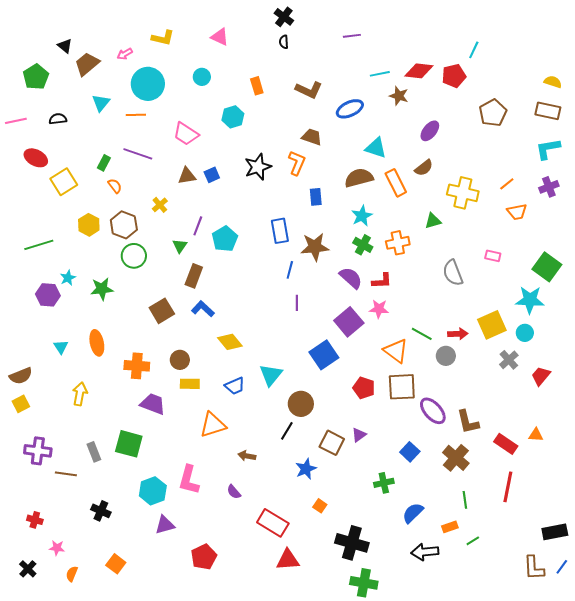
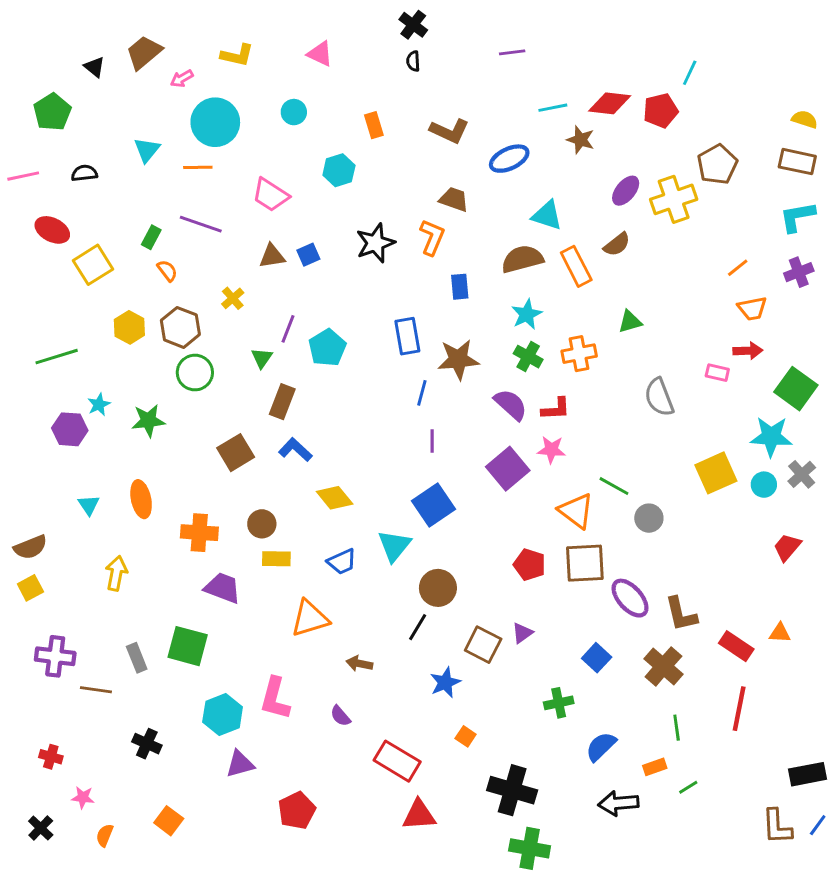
brown trapezoid: (87, 64) -> (144, 52), moved
yellow cross: (463, 193) -> (674, 199), moved, turned -32
red arrow: (458, 334) -> (748, 351), moved
blue square: (324, 355) -> (434, 505), moved
gray cross: (509, 360) -> (802, 474), moved

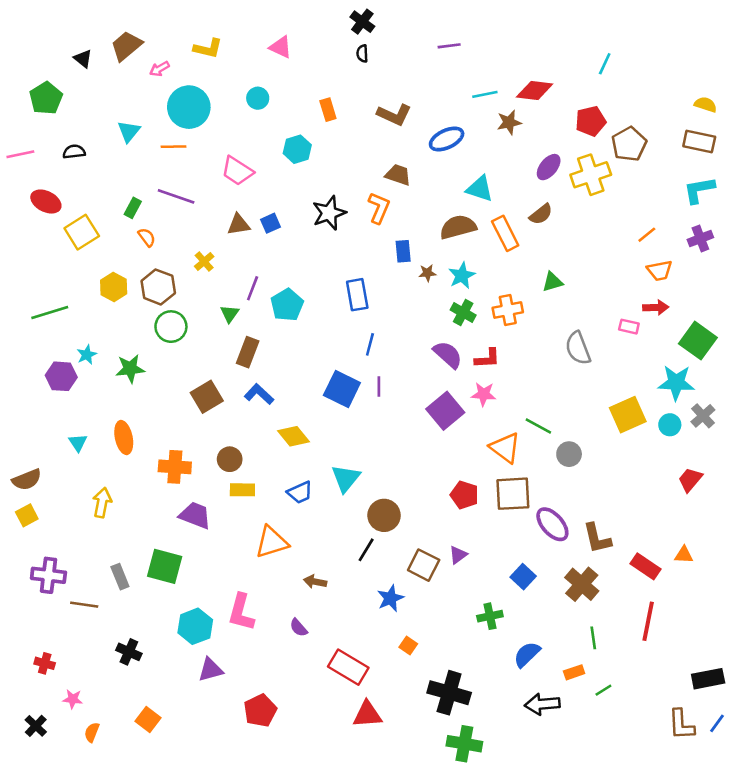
red pentagon: (661, 111) -> (591, 121), moved
brown star: (581, 140) -> (509, 122), turned -30
brown star: (458, 359) -> (427, 273), moved, size x0.5
blue square: (434, 505) -> (342, 389), moved, turned -30

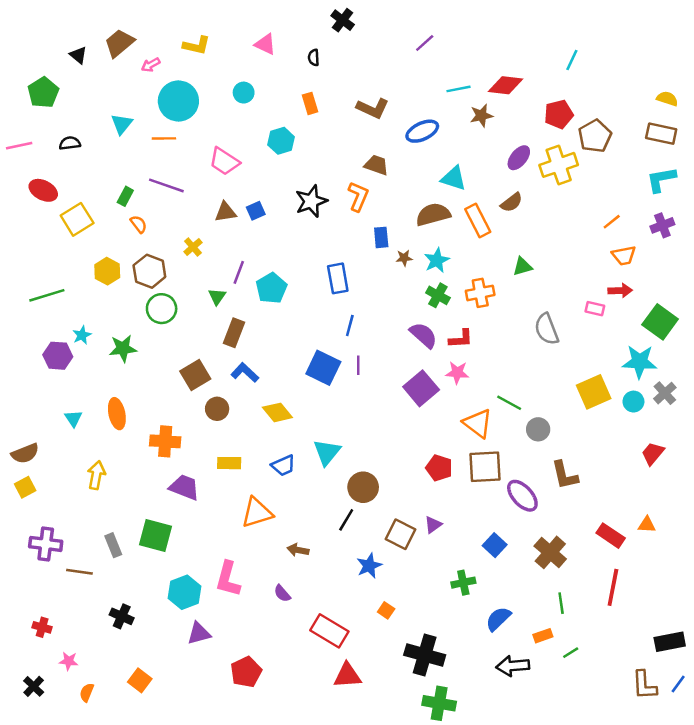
purple line: (449, 46) -> (425, 43), turned -35
black semicircle: (362, 54) -> (314, 58), moved
brown circle: (230, 459) -> (217, 409), moved
brown L-shape: (597, 538) -> (565, 475), moved

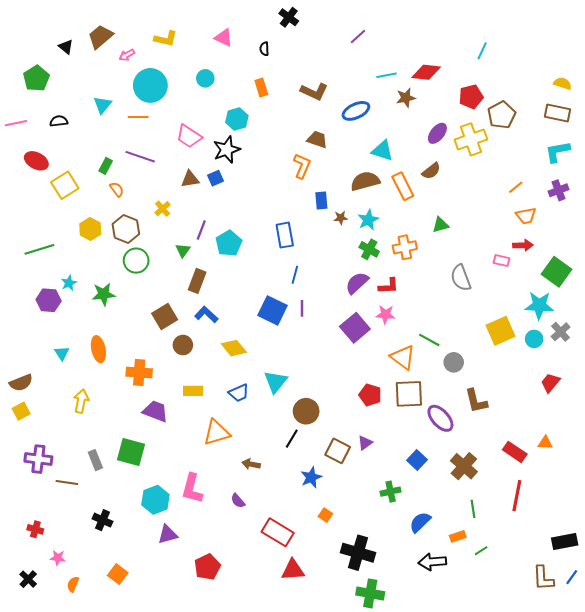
black star: (311, 201) -> (227, 150), moved
purple semicircle: (423, 335) -> (357, 283), turned -85

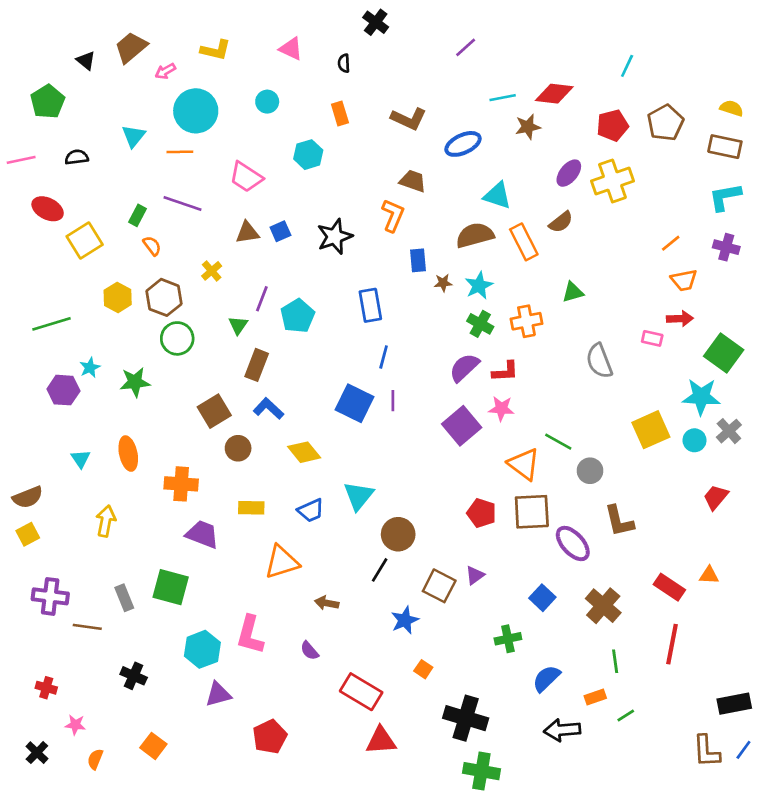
brown pentagon: (502, 115) -> (665, 123), moved
black star: (227, 150) -> (335, 237), moved
purple cross: (559, 190) -> (726, 247), turned 36

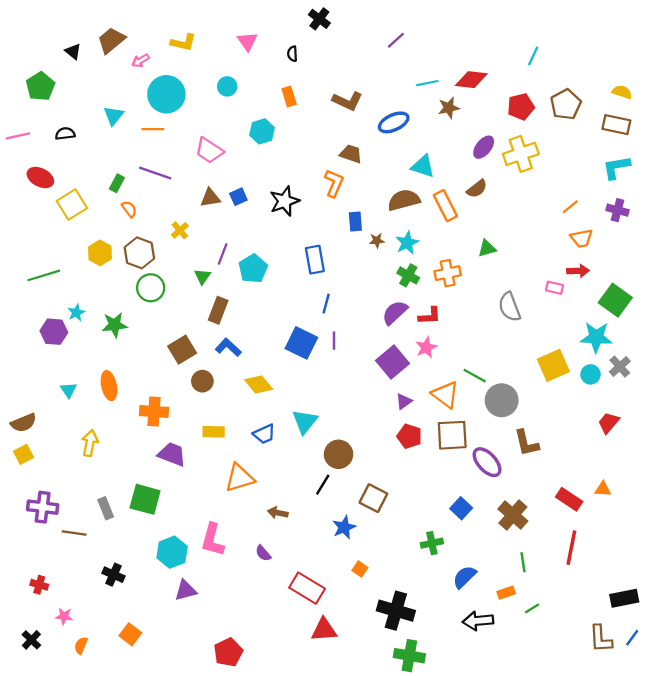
pink triangle: (291, 49) -> (247, 41), turned 30
pink star: (501, 409) -> (426, 347), turned -30
gray circle: (590, 471) -> (502, 400), size x1.5
purple triangle: (475, 575) -> (404, 401), moved
red pentagon: (270, 737) -> (228, 652), moved

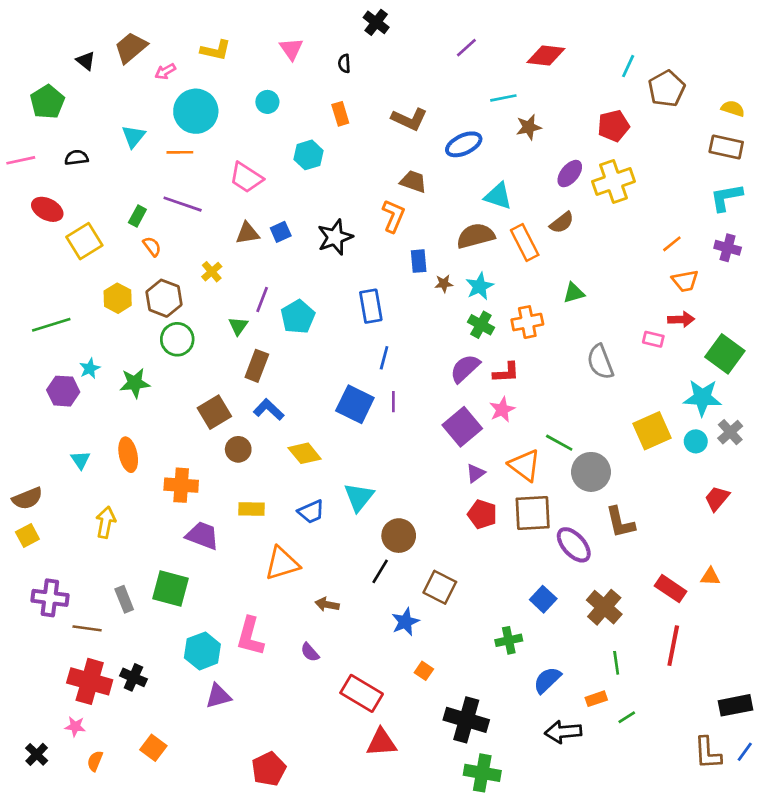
red diamond: (471, 80) -> (546, 56), moved
brown pentagon: (566, 104) -> (667, 89), moved
red cross: (39, 585) -> (90, 681), moved, size x2.0

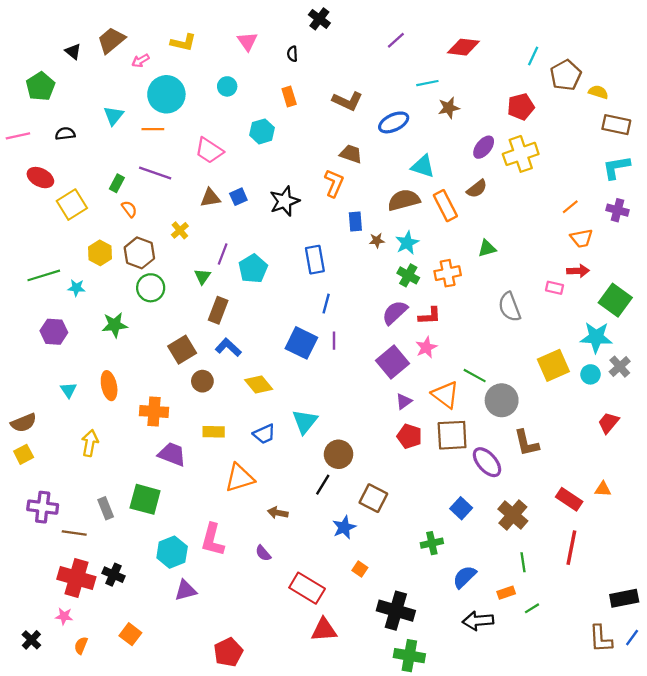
yellow semicircle: (733, 109) -> (598, 92), moved
cyan star: (90, 368) -> (76, 288), moved, turned 30

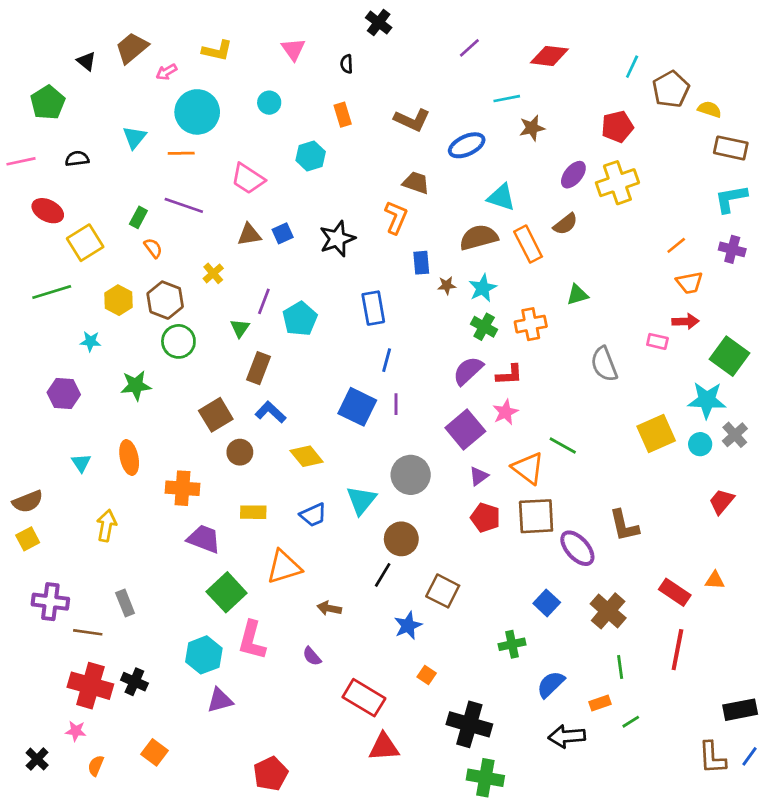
green line: (44, 275) -> (52, 292), moved
gray circle: (502, 400) -> (411, 475), moved
green square: (145, 499) -> (227, 592), moved, turned 32

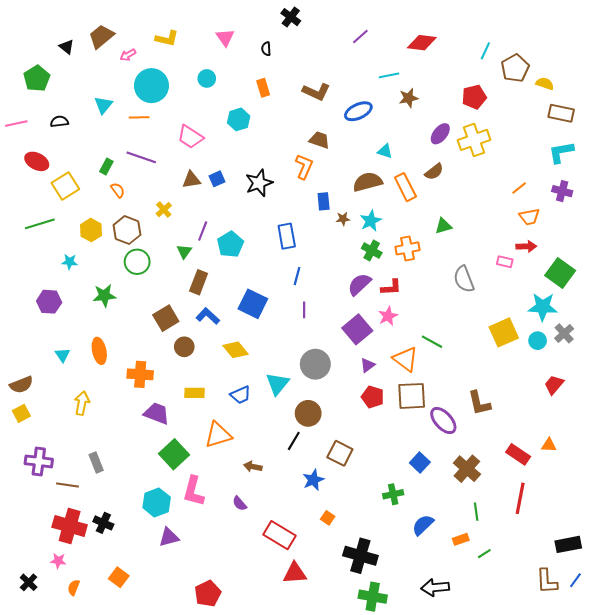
cyan triangle: (501, 197) -> (385, 151), size x0.7
blue square: (357, 407) -> (253, 304), moved
black arrow: (567, 736) -> (435, 587), moved

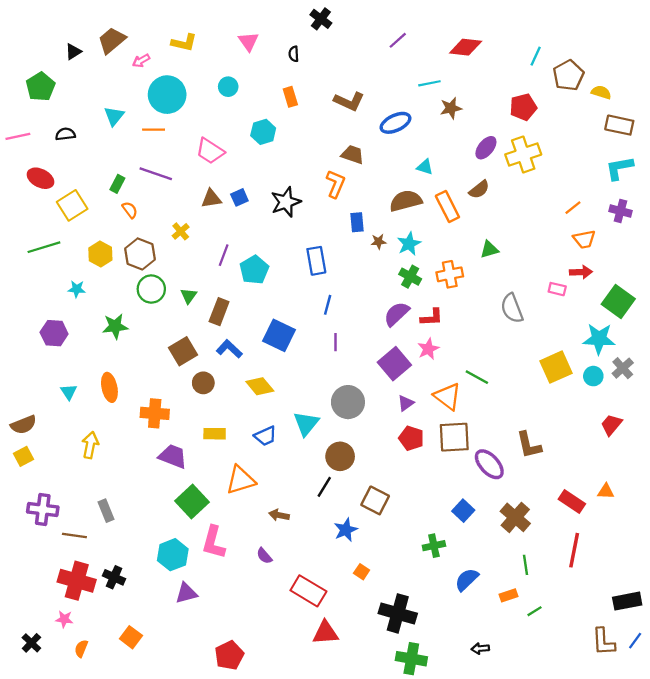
black triangle: (66, 47) -> (73, 52), turned 49
green triangle: (184, 252) -> (189, 296), moved
black arrow: (435, 587) -> (480, 649), size x0.6

